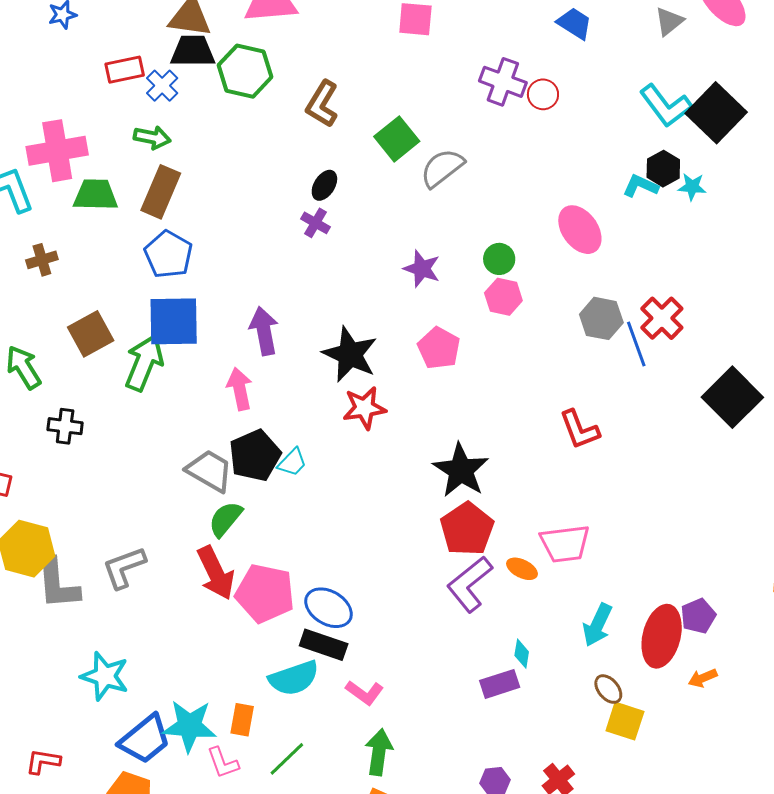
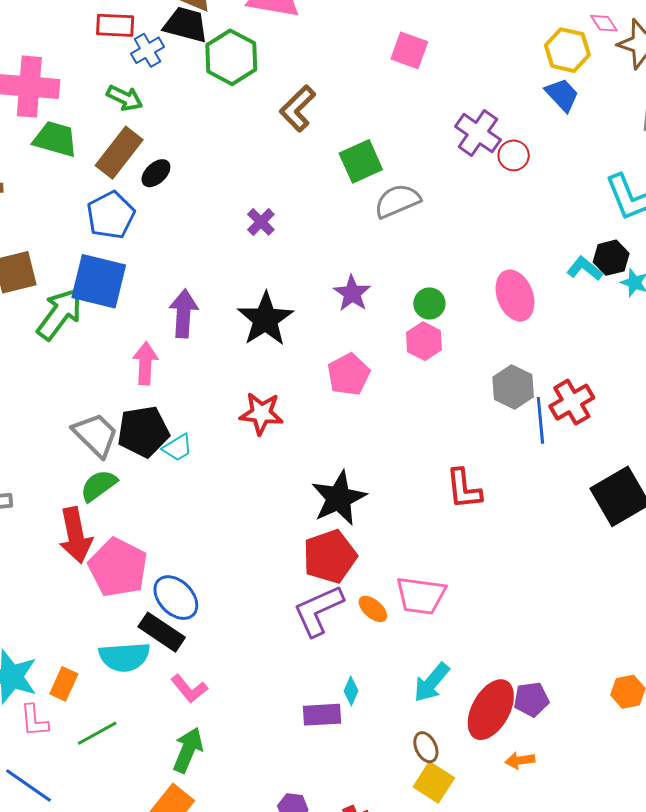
black ellipse: (324, 185) -> (156, 173), moved
black star: (350, 354) -> (265, 319), moved

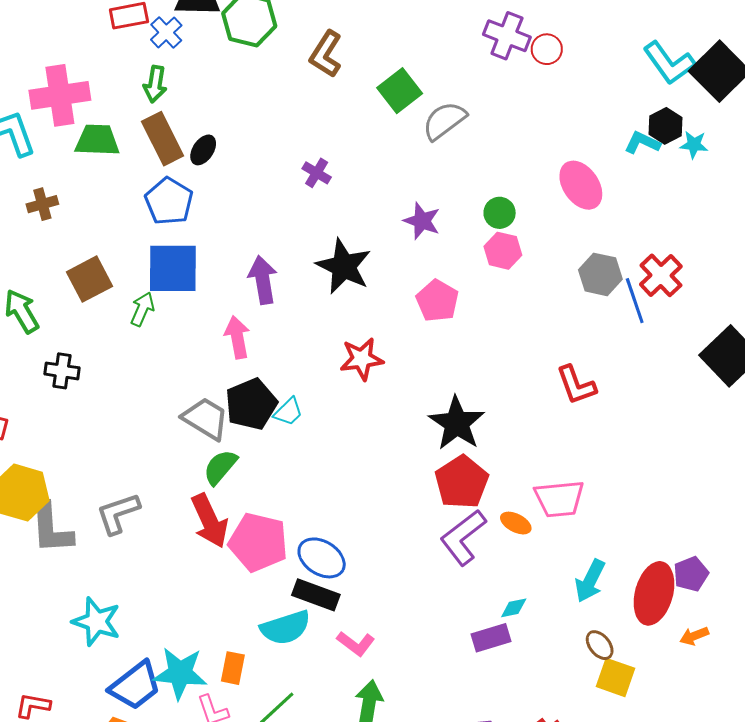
green arrow: (125, 98) -> (155, 84), turned 87
brown rectangle: (119, 153) -> (163, 139), turned -51
green arrow: (60, 314) -> (142, 309), size x0.6
cyan diamond: (351, 691) -> (514, 608), turned 68

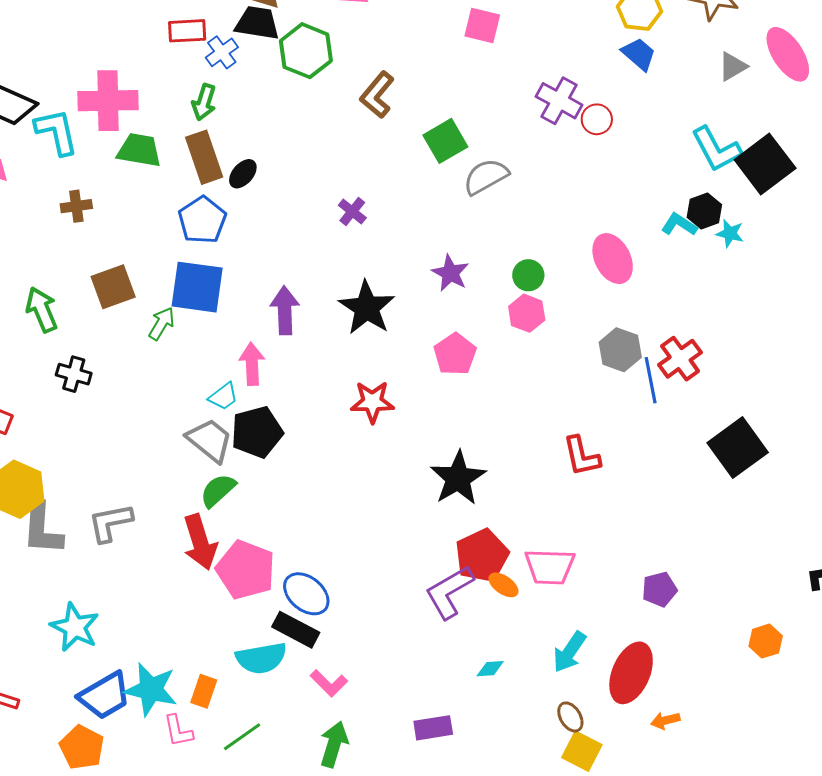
cyan trapezoid: (288, 412) -> (223, 396), moved
red pentagon: (462, 482) -> (482, 556), moved
purple pentagon: (691, 574) -> (659, 589), moved
purple rectangle: (491, 638) -> (433, 728), moved

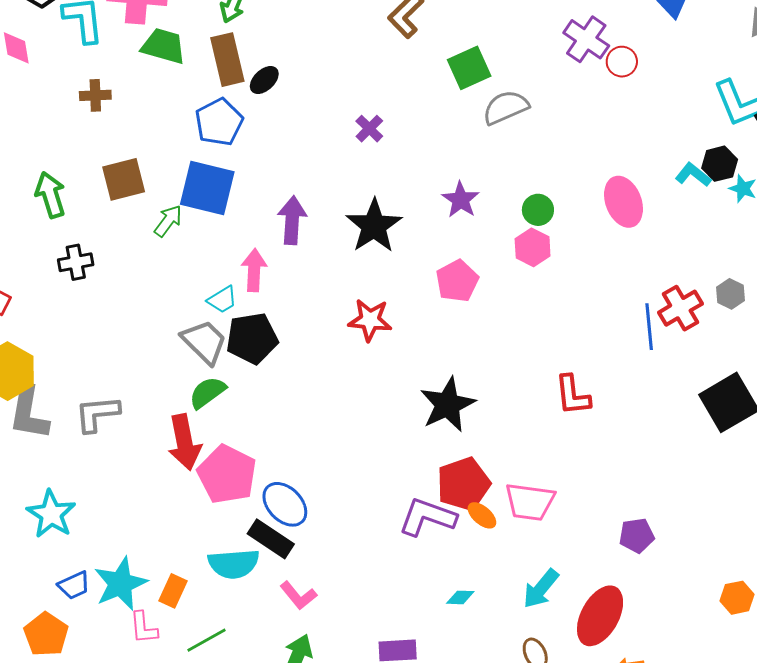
gray hexagon: (620, 350) -> (730, 294), moved, size x0.7
black cross: (74, 374) -> (76, 262), turned -32
purple L-shape: (449, 592) -> (427, 517), turned 44
cyan star: (151, 689) -> (121, 584), turned 30
blue trapezoid: (105, 696) -> (74, 585), size x0.6

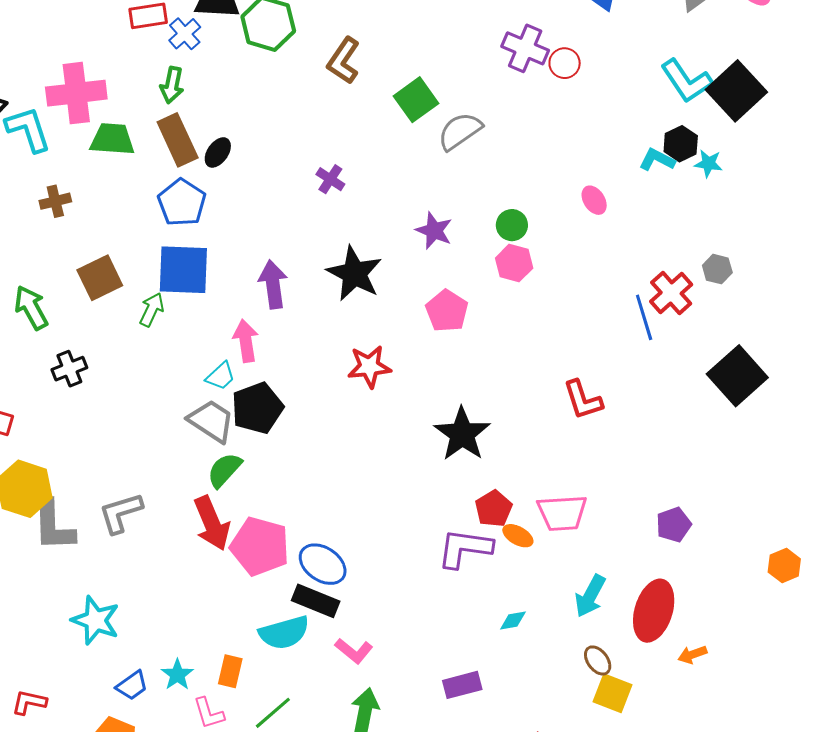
pink ellipse: (624, 202) -> (594, 200), size x0.6
red pentagon: (463, 484) -> (494, 509), size x0.7
cyan star: (121, 584) -> (177, 675), size x0.6

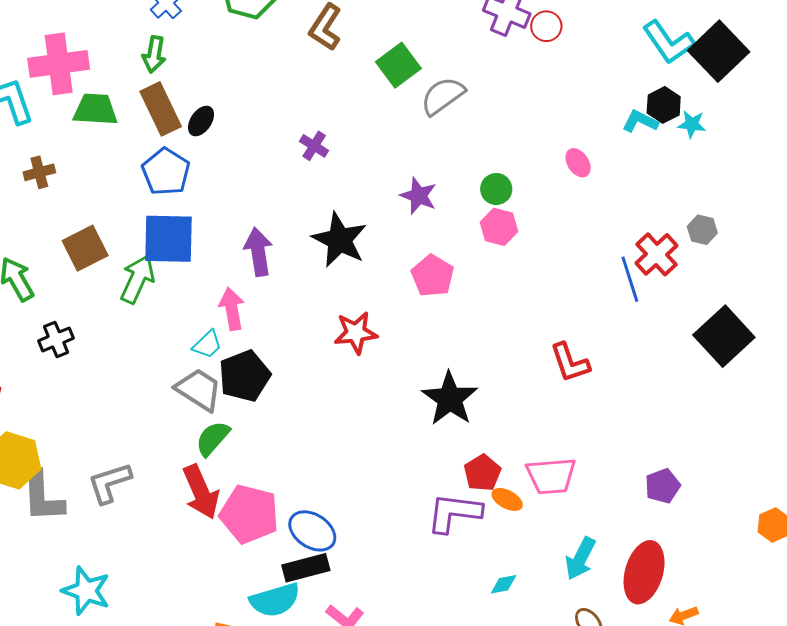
green arrow: (152, 310) -> (137, 279), size x1.4
black rectangle: (316, 601) -> (306, 568), turned -36

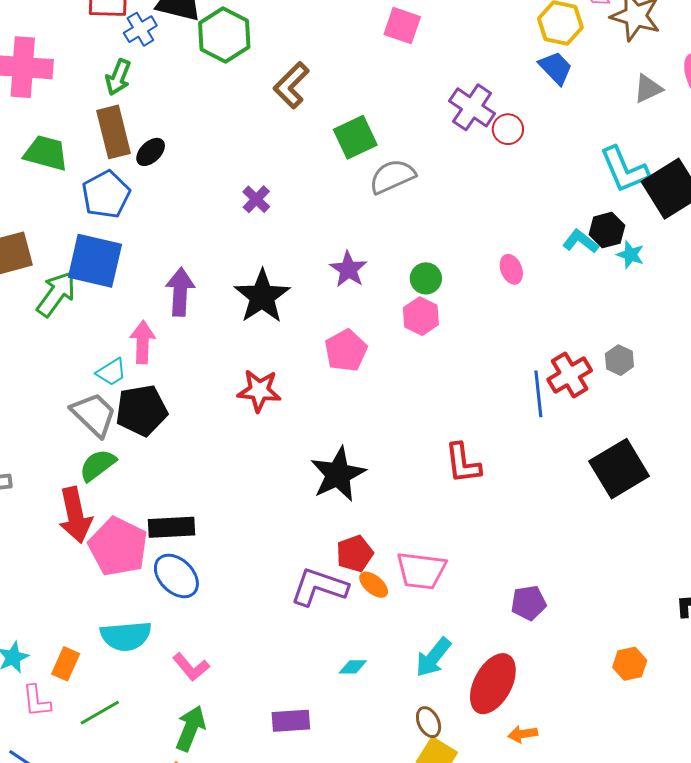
green trapezoid: (95, 109) -> (46, 153), moved
black rectangle: (306, 568) -> (171, 527), moved

